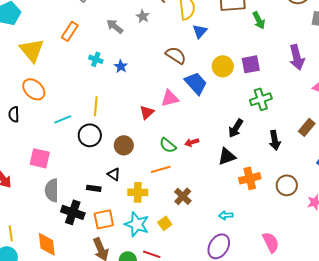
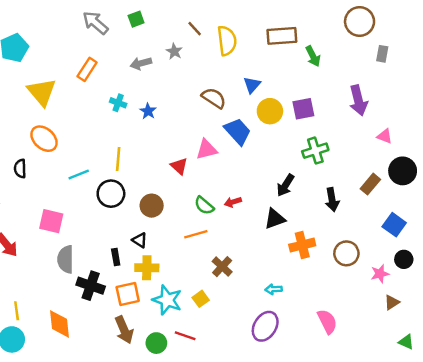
gray arrow: (115, 26) -> (141, 63), turned -54
blue triangle: (200, 31) -> (252, 85), moved
red triangle: (147, 112) -> (179, 166), turned -35
black rectangle: (94, 188) -> (116, 257), turned 72
yellow cross: (138, 192) -> (147, 268), moved

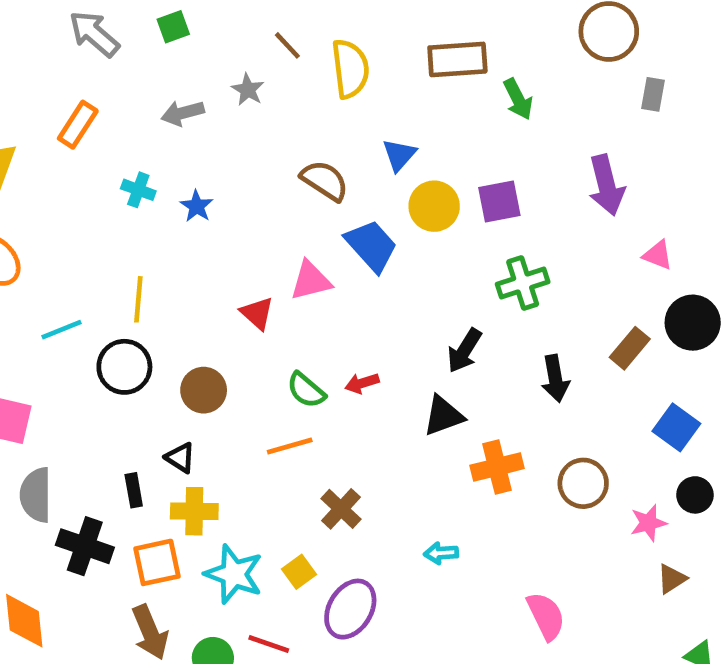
purple ellipse: (265, 326) -> (350, 609), moved

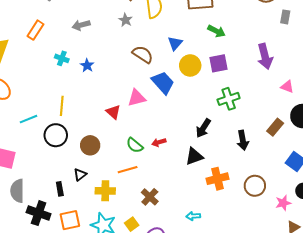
gray star: (248, 90) -> (126, 20), moved
green arrow: (518, 99) -> (216, 31), moved, turned -36
black triangle: (180, 458) -> (80, 175), turned 48
yellow cross: (194, 511) -> (105, 191), moved

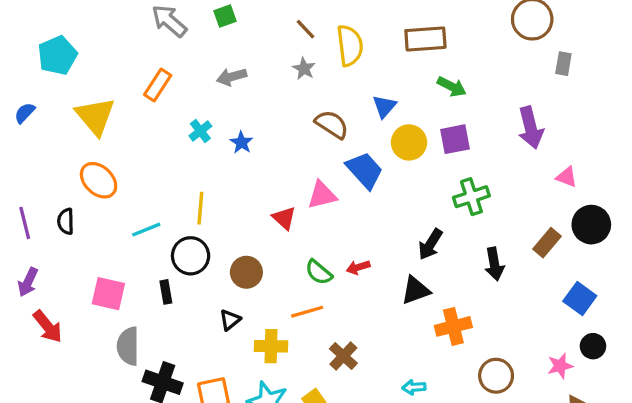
cyan cross: (62, 58) -> (200, 131), turned 32
brown circle: (255, 186) -> (496, 376), moved
black rectangle: (60, 189) -> (166, 292), moved

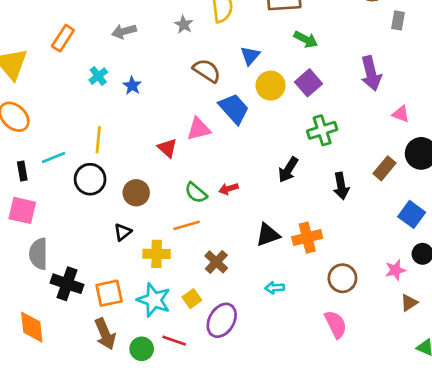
purple square: (455, 139) -> (309, 83), turned -30
black triangle: (416, 290) -> (268, 235), moved
black rectangle: (166, 292) -> (22, 171), moved

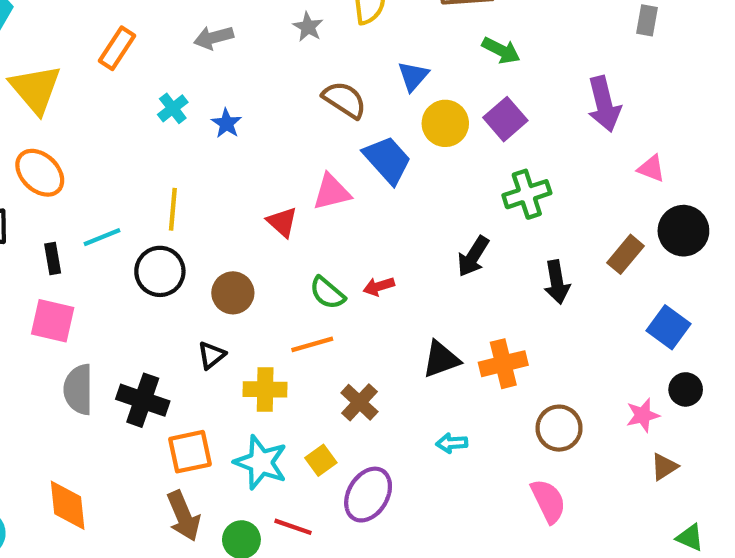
black cross: (67, 284) -> (143, 400), moved

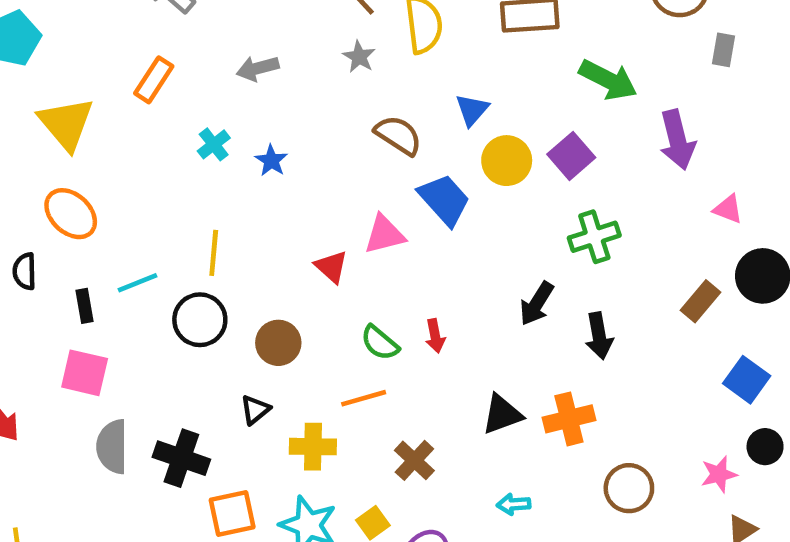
green arrow: (501, 50) -> (608, 80), moved, size x1.4
black arrow: (557, 282) -> (599, 336), moved
red arrow: (379, 286) -> (435, 336), turned -84

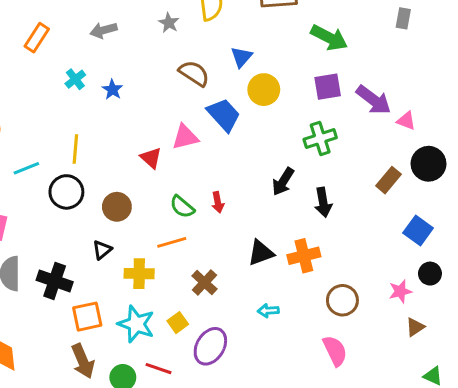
purple arrow: (677, 140) -> (374, 100), moved, turned -39
purple square: (571, 156) -> (328, 87), moved, turned 32

